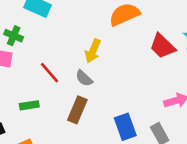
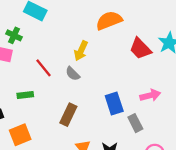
brown rectangle: (77, 110) -> (68, 115), moved
blue rectangle: (125, 127) -> (114, 103), moved

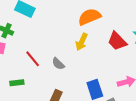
yellow arrow: (81, 51) -> (82, 42), moved

